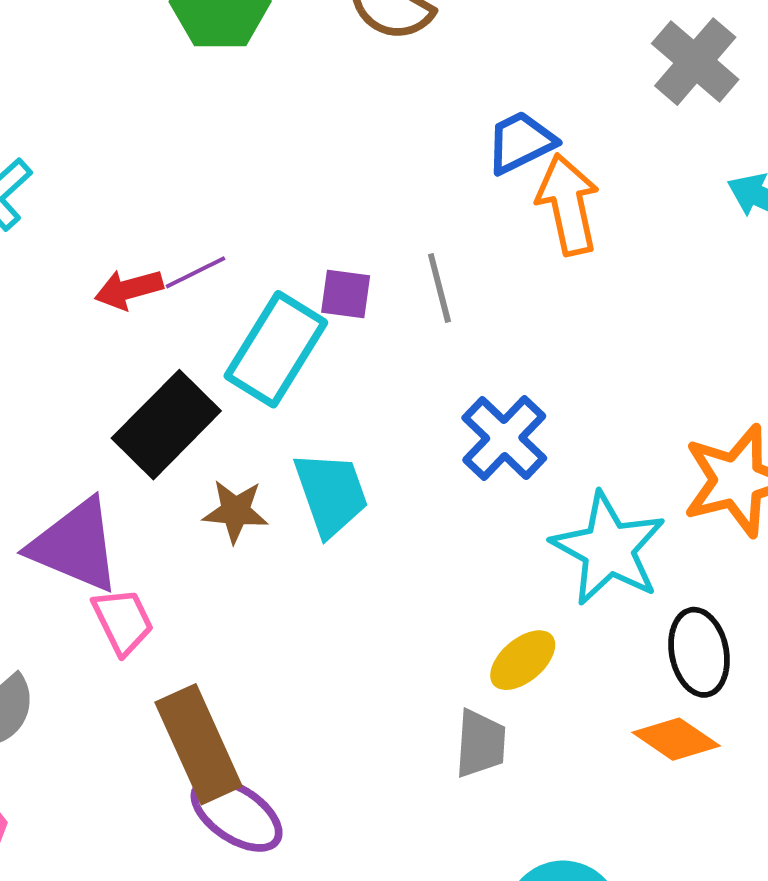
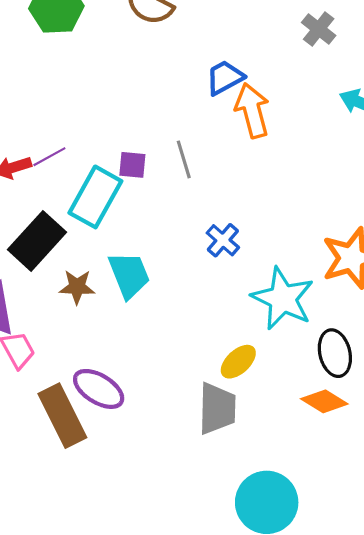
gray cross: (695, 62) -> (319, 29), size x0.7
blue cross: (504, 438) -> (223, 240), size x0.7
gray trapezoid: (480, 744) -> (217, 408), size x1.4
purple ellipse: (237, 814) -> (99, 389), moved

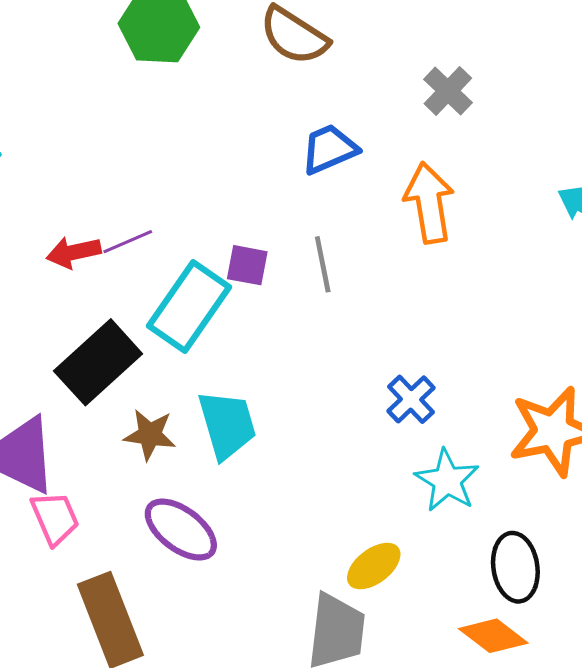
gray cross: (319, 29) -> (448, 91), moved
blue trapezoid: (225, 77) -> (329, 149), moved
blue cross: (223, 240) -> (411, 399), moved
cyan star: (283, 299) -> (447, 480), size x0.7
purple ellipse: (99, 389) -> (181, 530), moved

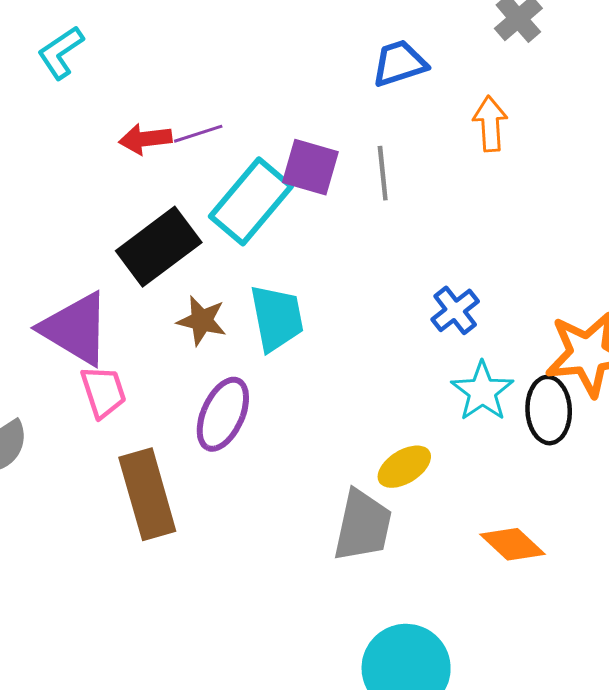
orange arrow: (429, 203) -> (490, 124), size x0.7
purple square: (247, 265) -> (310, 167), size x1.4
purple ellipse: (181, 530) -> (223, 414), turned 72
black ellipse: (515, 567) -> (549, 410), moved

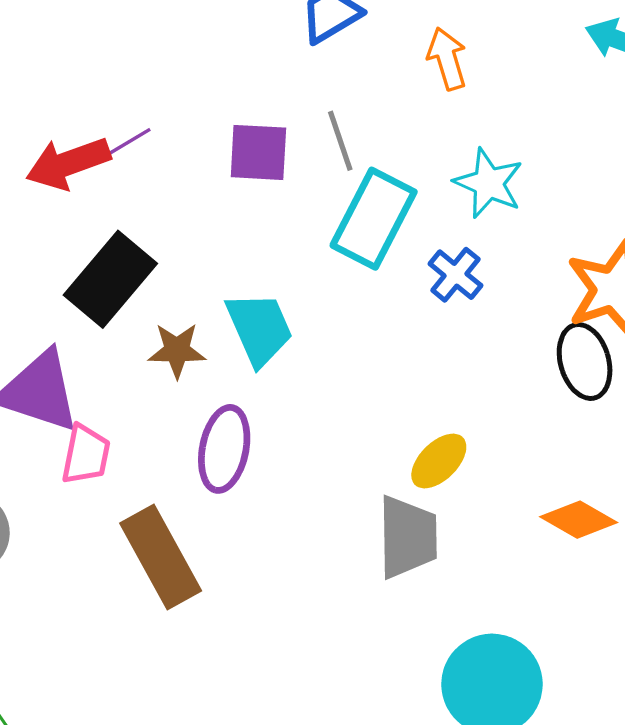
red arrow: (145, 139) -> (68, 163), size x1.4
cyan rectangle: (251, 201) -> (374, 219), moved
cyan star: (482, 391) -> (489, 183), moved
pink trapezoid: (103, 392) -> (86, 455), turned 42

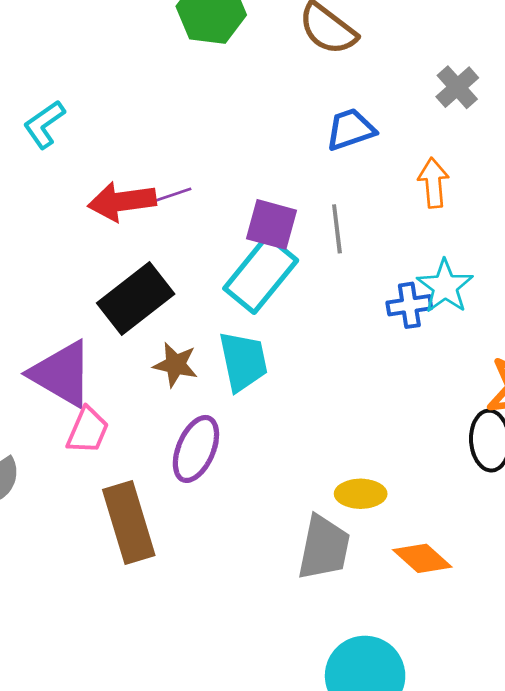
cyan rectangle: (374, 219) -> (261, 274), moved
blue cross: (455, 275) -> (409, 305), moved, turned 30
yellow ellipse: (439, 461) -> (361, 494), turned 33
orange diamond: (579, 520) -> (422, 558), moved

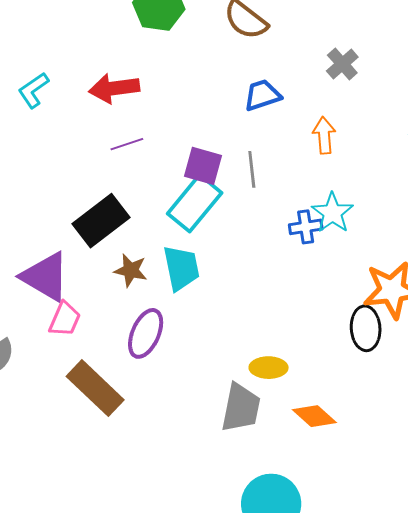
red arrow: (122, 201) -> (114, 88), moved
brown rectangle: (129, 522) -> (95, 388), turned -30

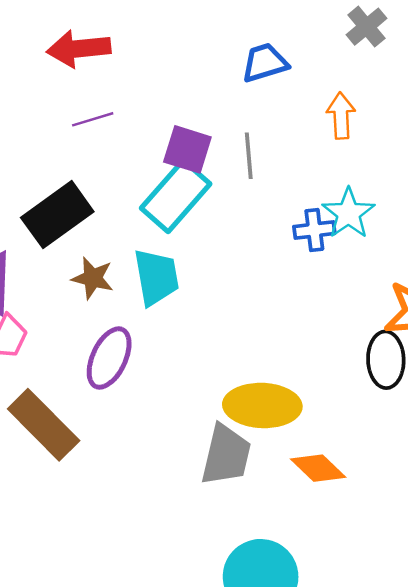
yellow ellipse: (269, 368) -> (262, 405), size x1.6

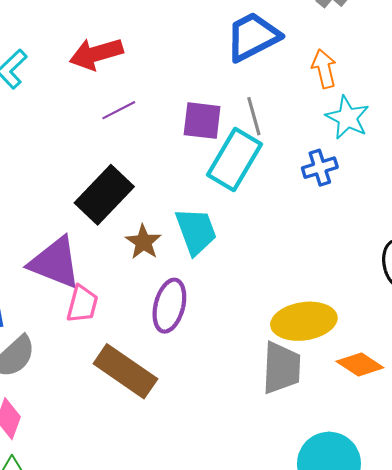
blue trapezoid: (265, 63) -> (253, 37), size x1.4
cyan rectangle: (176, 196) -> (234, 160), moved
cyan star: (348, 213) -> (347, 118), moved
brown star: (93, 278) -> (143, 242), turned 30

